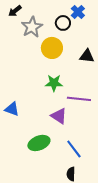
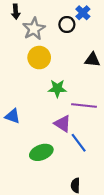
black arrow: (15, 11) -> (16, 12), turned -56
yellow circle: (52, 48) -> (39, 58), moved
blue line: (74, 149) -> (79, 143), moved

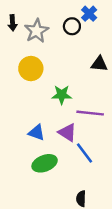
black arrow: (16, 12) -> (13, 23), moved
yellow circle: (39, 58) -> (31, 69), moved
blue triangle: (13, 116) -> (37, 132), moved

